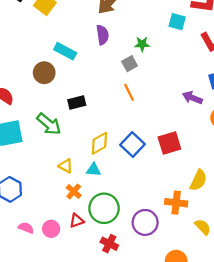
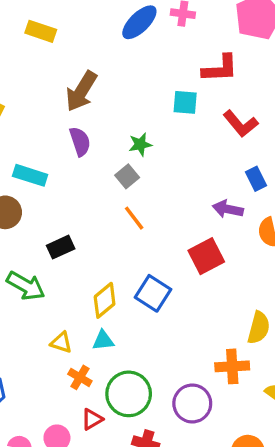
red square: (169, 143) -> (206, 256), moved

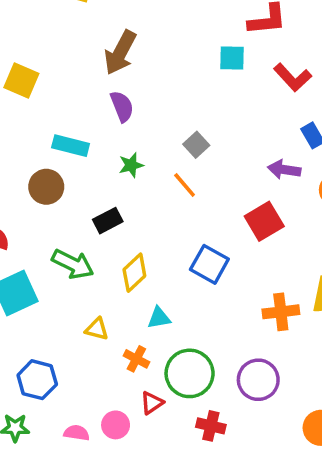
green star: (140, 144) -> (131, 165), moved
gray square: (127, 176) -> (196, 145), moved
yellow diamond: (105, 300) -> (134, 273), moved
yellow triangle: (61, 342) -> (97, 329), moved
orange cross: (232, 366) -> (281, 312), moved

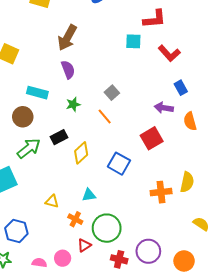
green arrow: (73, 264) -> (29, 148), moved, turned -65
yellow diamond: (134, 273) -> (81, 153), moved
purple circle: (258, 380) -> (148, 251), moved

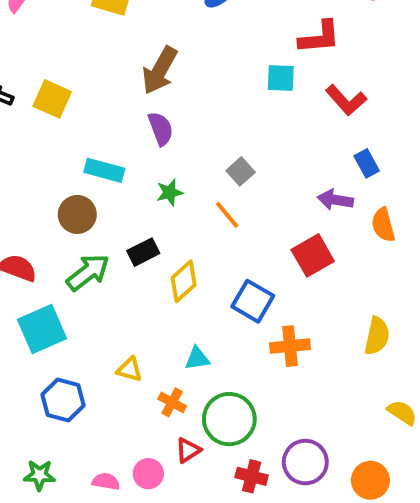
orange cross: (161, 192) -> (290, 346), moved
blue hexagon: (16, 231) -> (63, 400), moved

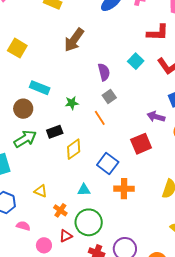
cyan square: (281, 78) -> (136, 61), moved, turned 35
purple semicircle: (161, 129) -> (104, 72), moved
cyan triangle: (197, 358) -> (84, 190), moved
pink semicircle: (106, 482) -> (23, 226), moved

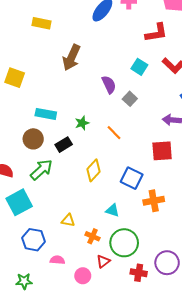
gray square: (109, 96) -> (130, 99), moved
black rectangle: (55, 132) -> (64, 145), moved
red square: (141, 144) -> (162, 151), turned 30
cyan triangle: (84, 190) -> (112, 210), turned 32

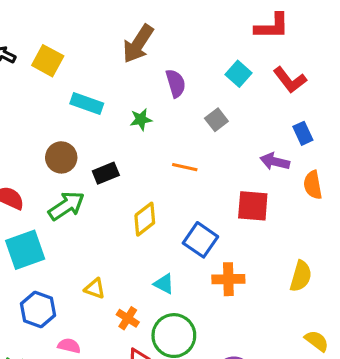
purple semicircle: (109, 85) -> (176, 83), moved
cyan rectangle: (46, 114) -> (87, 104), moved
green star: (82, 123) -> (141, 119), moved
orange line: (114, 133) -> (185, 167), turned -42

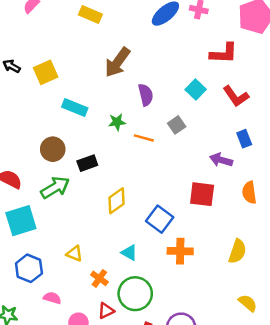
yellow square: (48, 61) -> (46, 72), turned 35
orange line: (185, 167) -> (144, 138), moved
orange semicircle: (313, 185) -> (249, 192), moved

